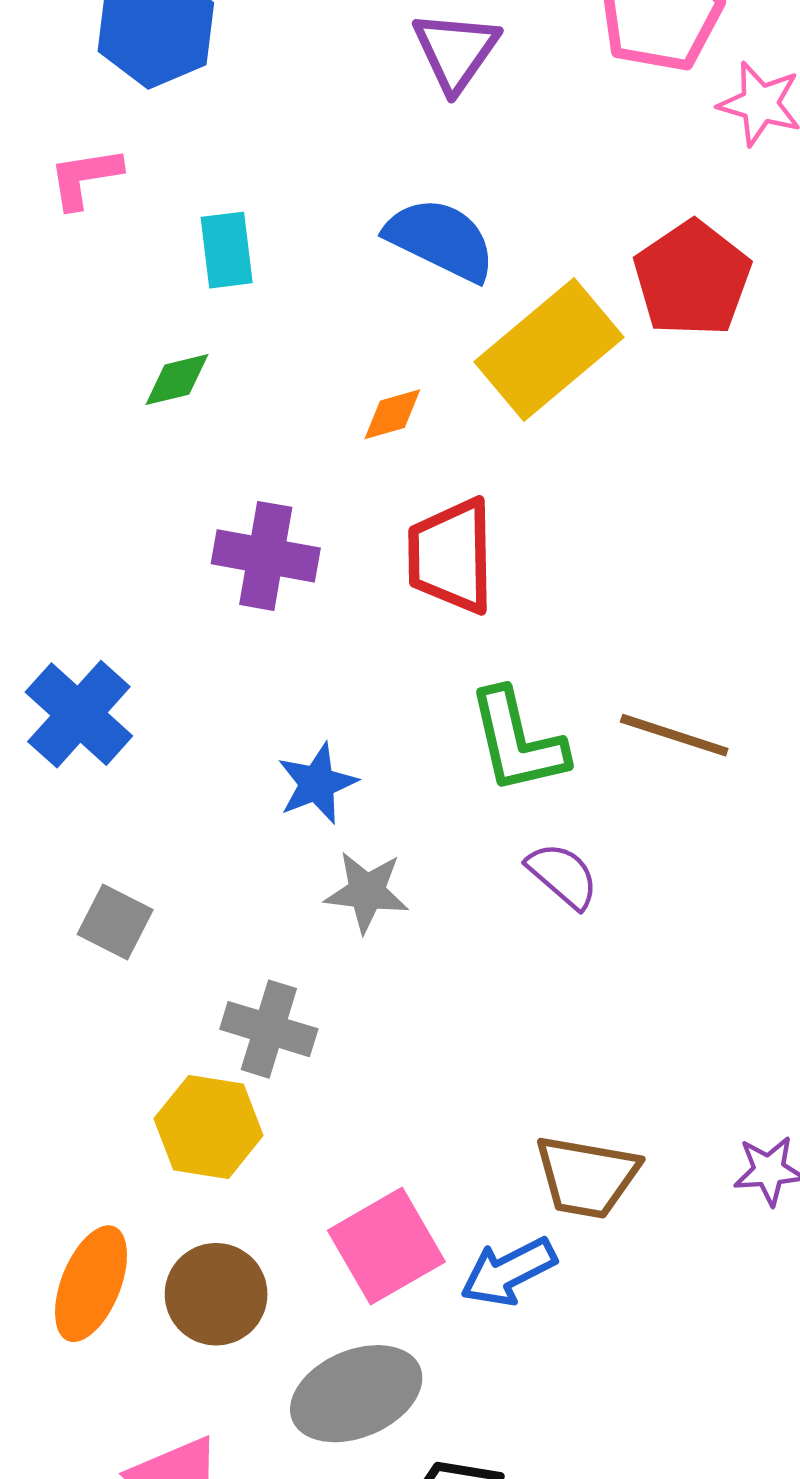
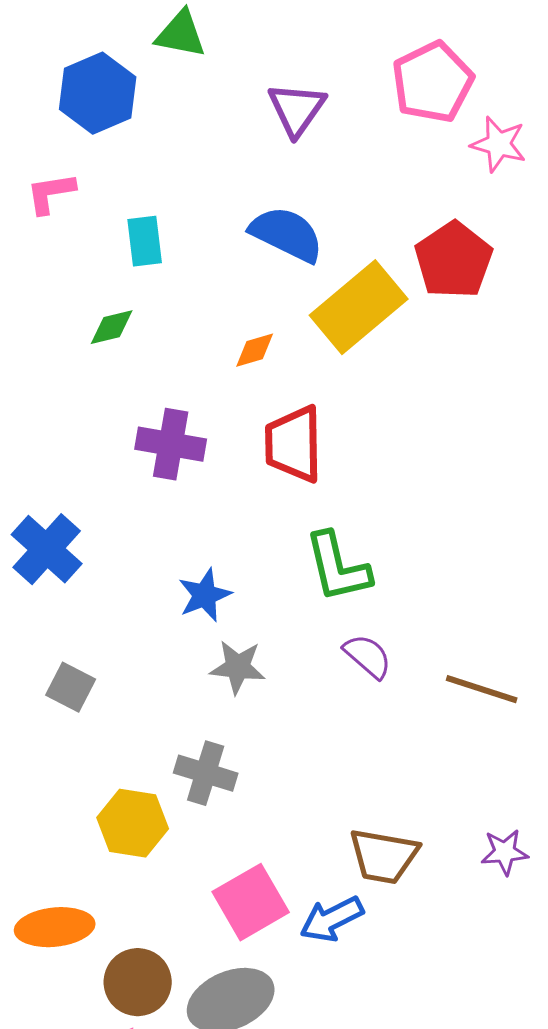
brown line: (674, 735) -> (482, 689), moved
gray cross: (269, 1029) -> (206, 773), moved
orange ellipse: (91, 1284) -> (55, 927), turned 62
brown circle: (216, 1294) -> (138, 982), moved

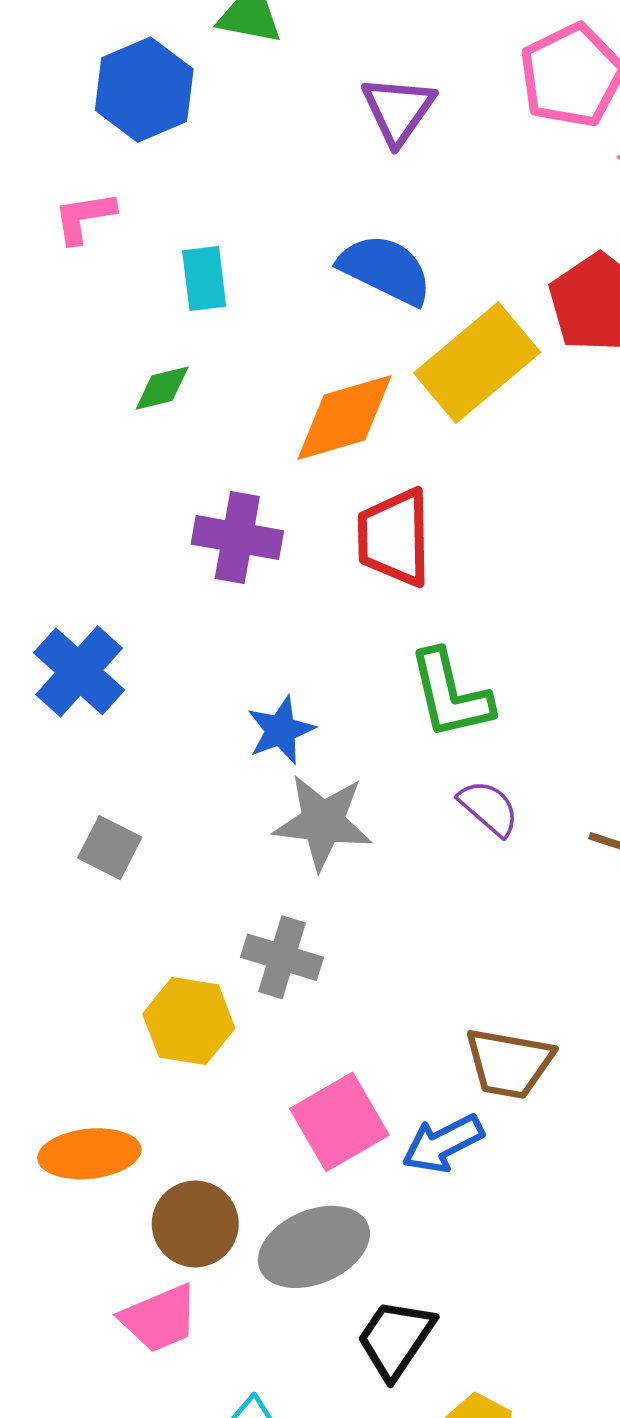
orange diamond: (255, 350) -> (345, 418), size x2.0
gray star: (238, 667) -> (323, 822), size x1.4

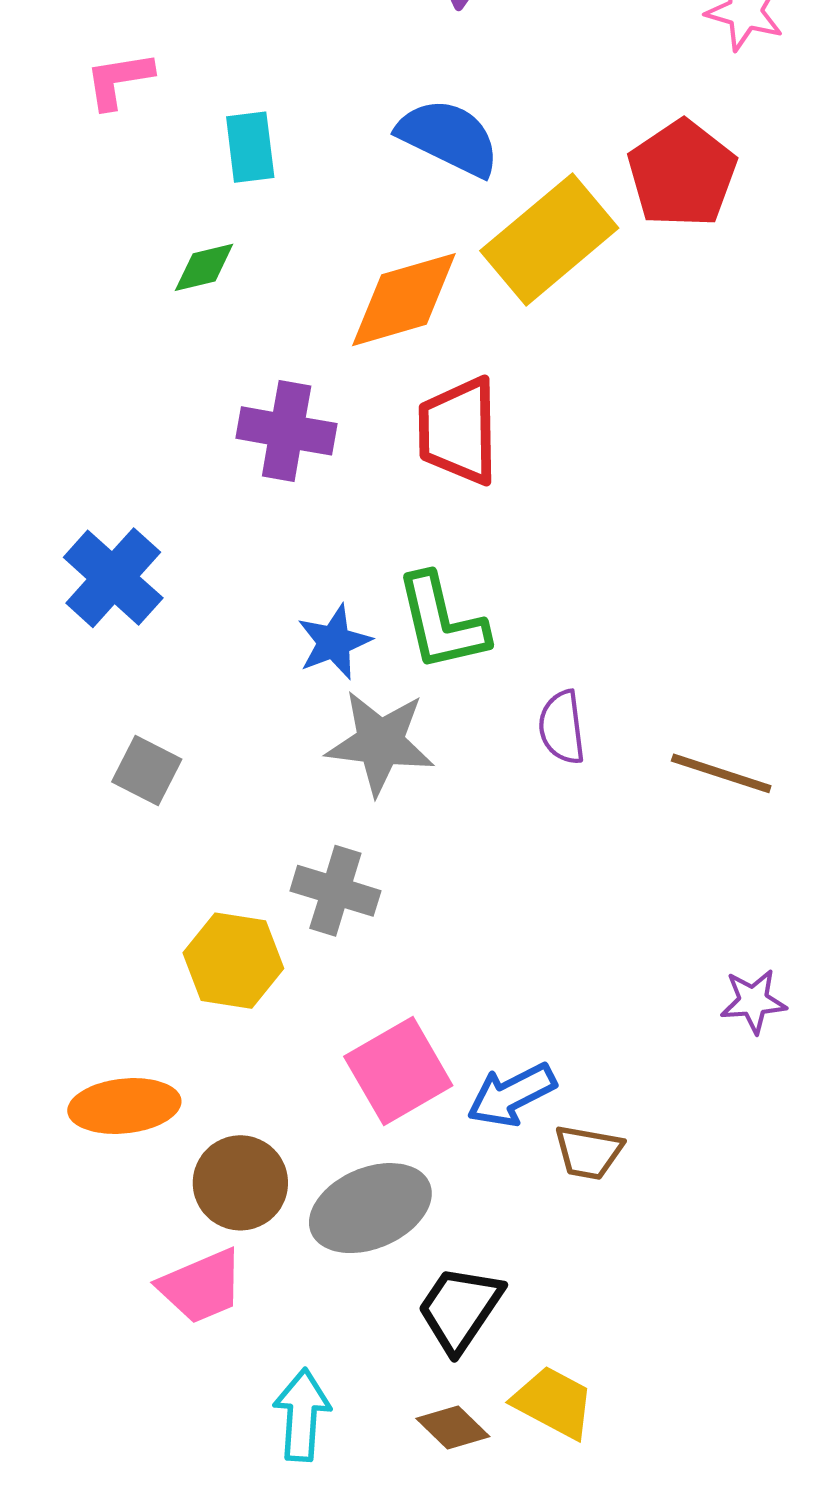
green L-shape: (450, 694) -> (442, 622), moved
purple semicircle: (489, 808) -> (562, 727), turned -138
brown trapezoid: (509, 1063) -> (588, 1152), moved, size x0.7

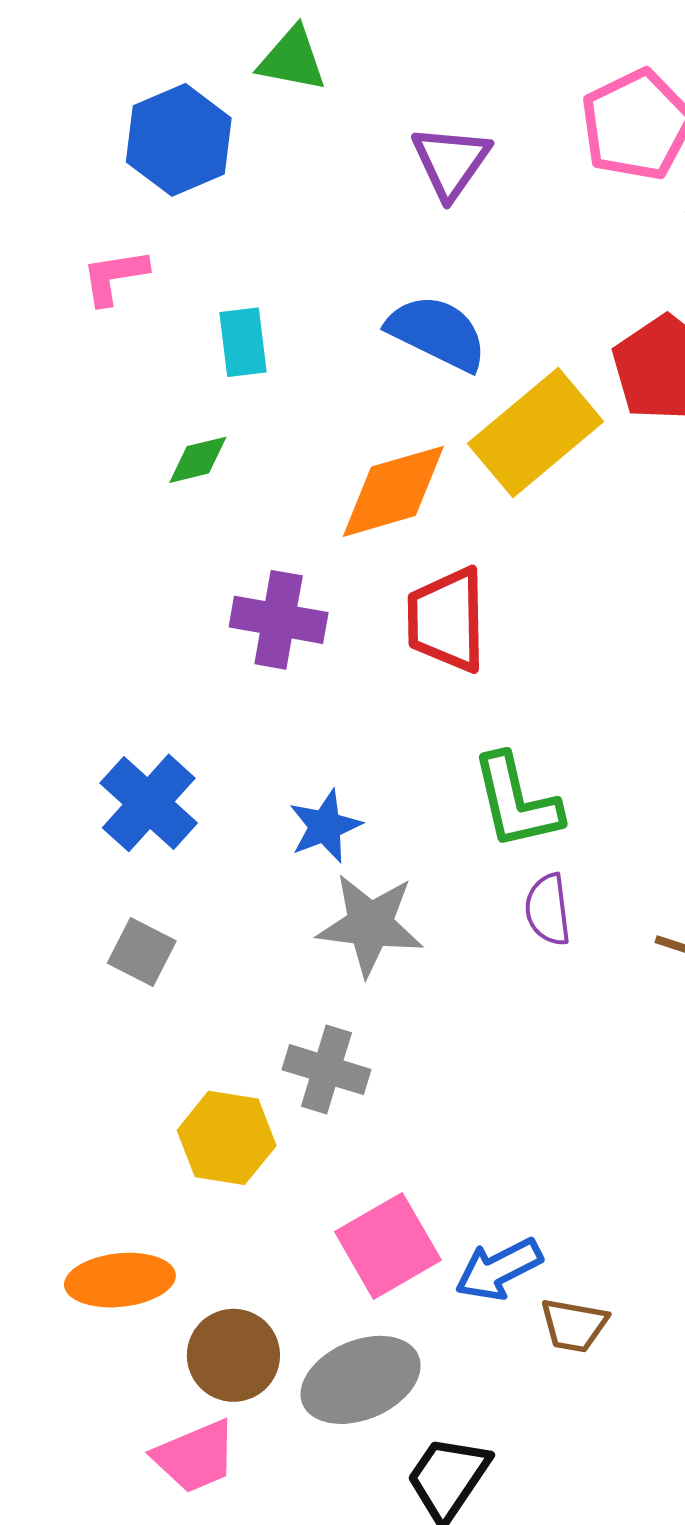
blue cross: (113, 578) -> (149, 803), moved
green L-shape: (442, 622) -> (516, 802), moved

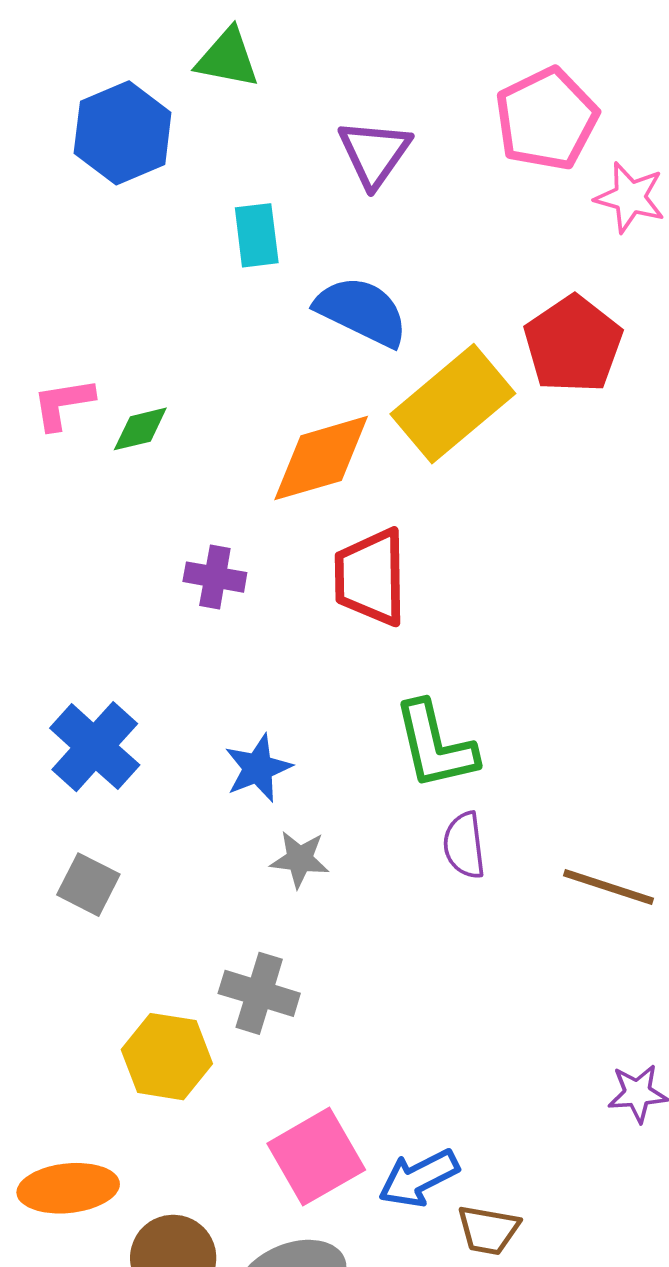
pink L-shape: (114, 277) -> (63, 404), moved
cyan rectangle: (243, 342) -> (257, 235), moved
purple cross: (279, 620) -> (215, 577), size x0.7
gray star: (370, 925) -> (300, 859), size x0.6

